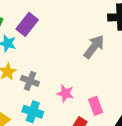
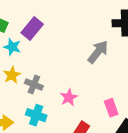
pink star: (65, 93) -> (69, 97), turned 30
pink rectangle: (96, 106) -> (111, 108), moved

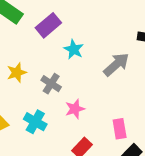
cyan star: (12, 47) -> (74, 49), moved
gray cross: (34, 85) -> (51, 84), moved

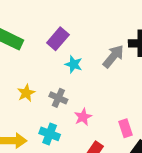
purple rectangle: (48, 25) -> (58, 39), moved
gray arrow: (116, 64) -> (113, 56), moved

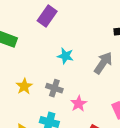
purple rectangle: (58, 39) -> (47, 16), moved
gray arrow: (113, 56) -> (103, 63), moved

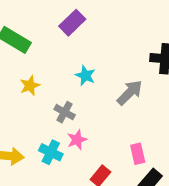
yellow star: (24, 86) -> (30, 86), moved
pink star: (79, 104) -> (77, 140), moved

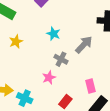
gray cross: (65, 112) -> (61, 59), moved
cyan cross: (51, 152) -> (25, 98), moved

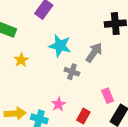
cyan star: (53, 34) -> (60, 46), size x1.5
pink star: (49, 78) -> (59, 104), moved

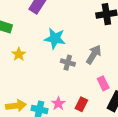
gray arrow: (94, 52) -> (94, 55), moved
pink star: (59, 104) -> (58, 104), moved

